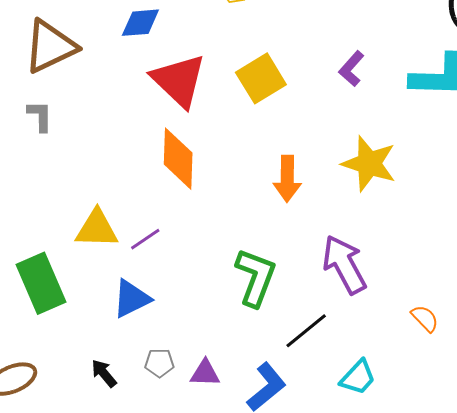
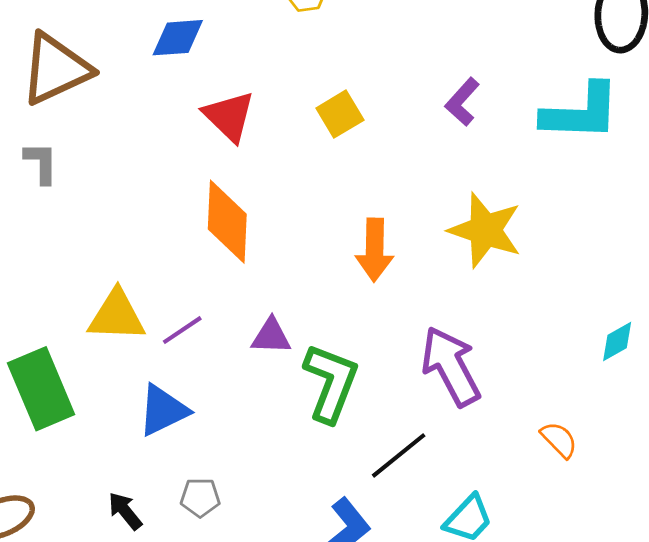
yellow square: (261, 78) -> (340, 114), size x0.7
red triangle: (179, 81) -> (229, 116), size x0.7
purple triangle: (205, 373) -> (271, 336), moved

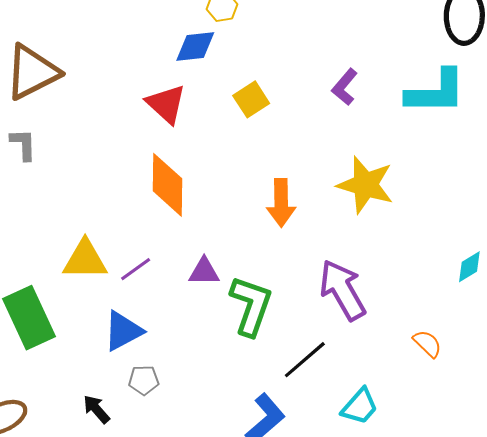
blue diamond: (178, 38) -> (195, 47), moved
gray pentagon: (200, 497) -> (144, 380), moved

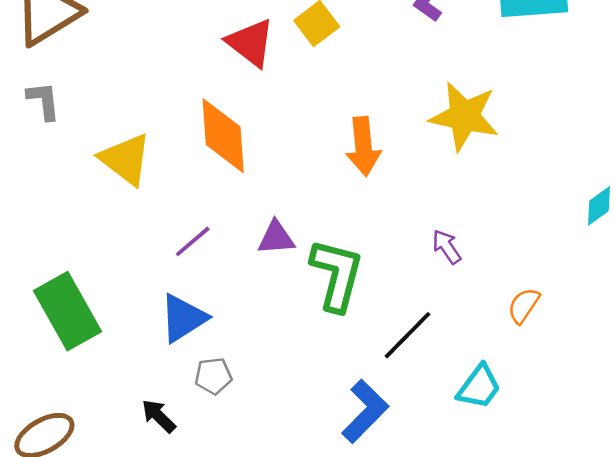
red triangle: (166, 104) -> (251, 43), moved
yellow triangle: (85, 260) -> (126, 159), moved, turned 42
purple arrow: (343, 290) -> (447, 247), size x0.5
orange semicircle: (427, 344) -> (524, 306), moved, turned -96

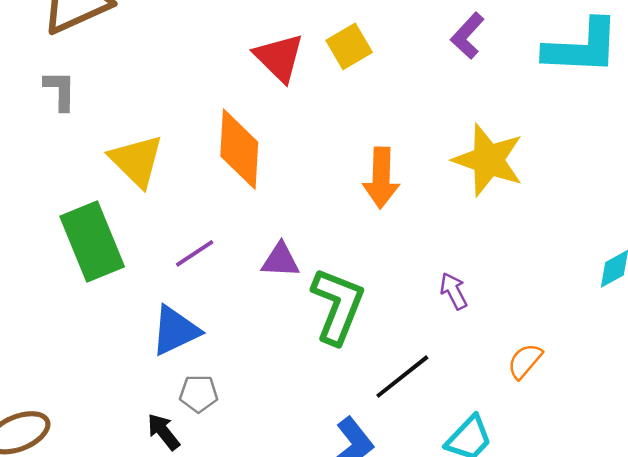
green rectangle: (67, 311) -> (92, 242), moved
black arrow: (159, 416) -> (163, 432), moved

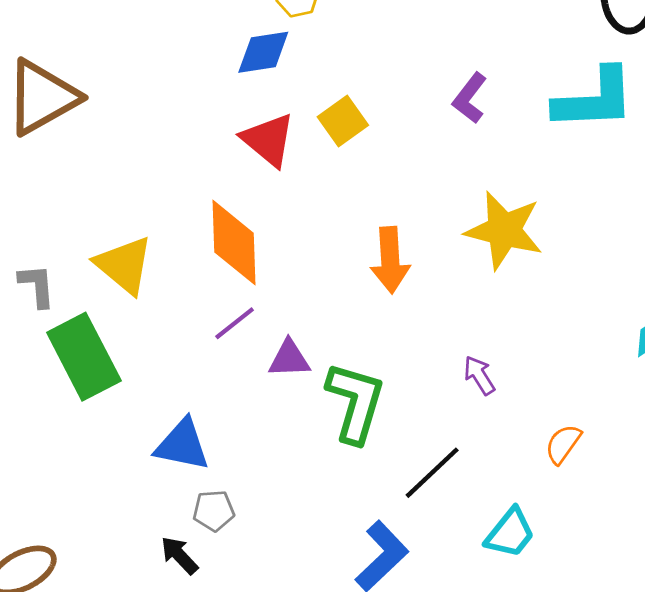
gray L-shape: (60, 90) -> (37, 286), moved
purple line: (195, 253) -> (235, 323), moved
blue triangle: (175, 331) -> (182, 445), turned 42

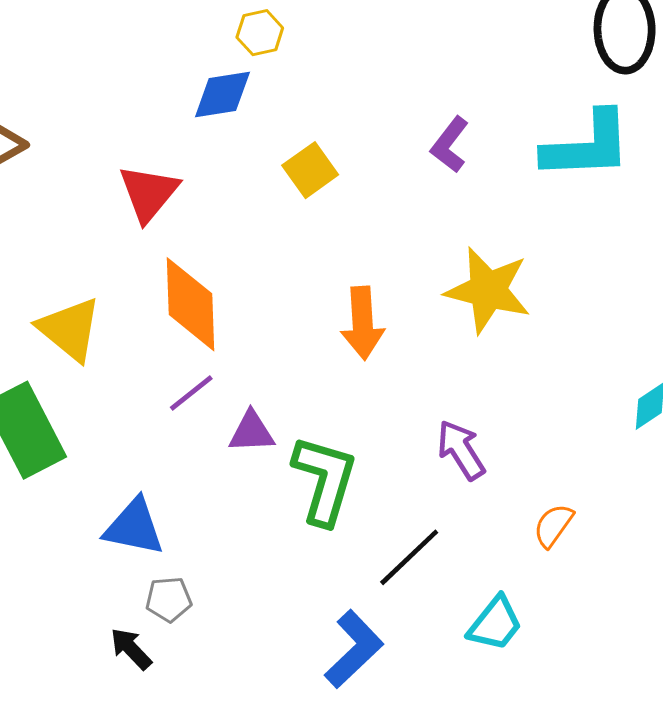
red triangle: (268, 140) -> (149, 193), moved, turned 30
purple arrow: (479, 375) -> (461, 450), size x1.4

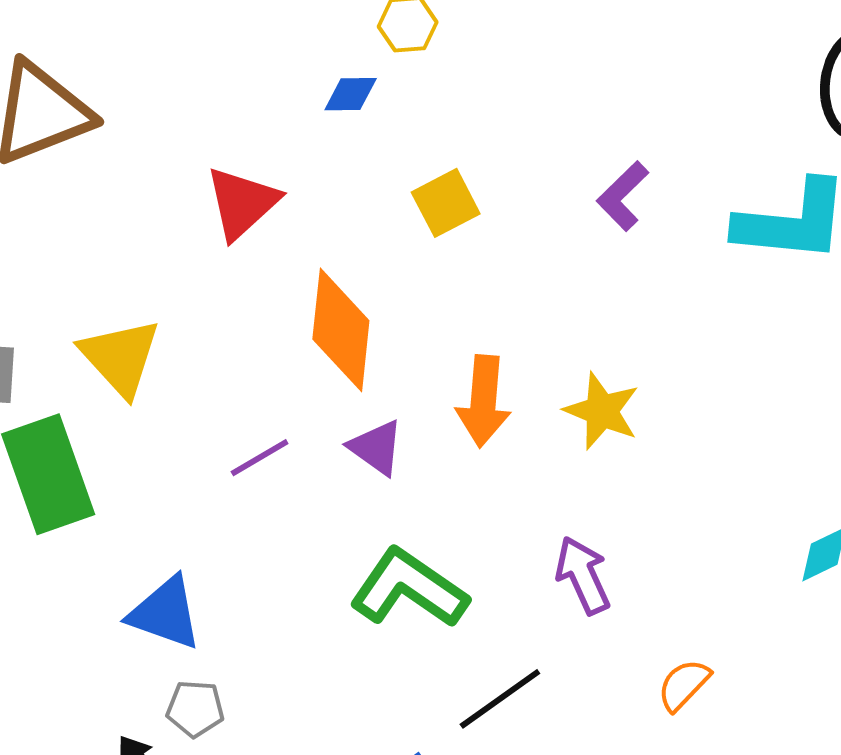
blue diamond: (222, 94) -> (351, 94), size x0.7
yellow star: (488, 290) -> (602, 411), moved, size x0.7
orange diamond: (191, 304) -> (341, 330), moved
purple triangle: (252, 432) -> (376, 448), moved, turned 30
green L-shape: (325, 480) -> (409, 588), turned -80

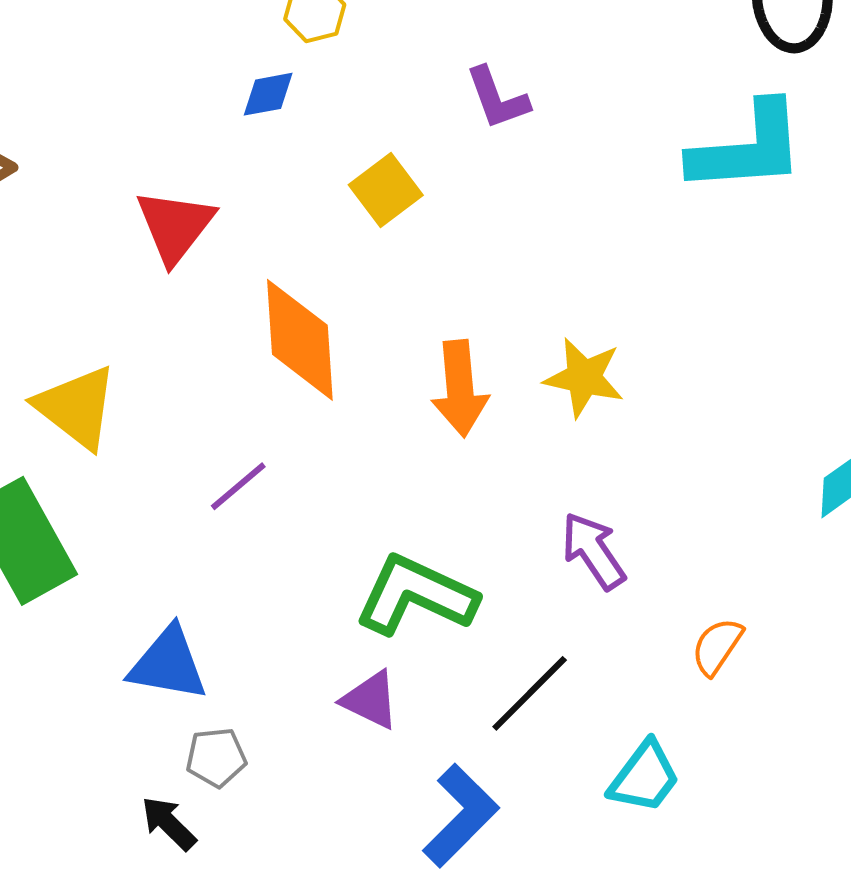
purple L-shape: (623, 196) -> (497, 98), moved, turned -56
purple triangle: (376, 448) -> (370, 700), moved

